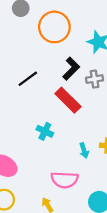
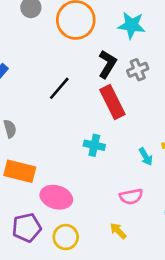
red rectangle: (68, 100) -> (112, 102), turned 32
pink semicircle: (65, 180) -> (131, 197), size x0.7

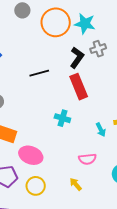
cyan star: (132, 25) -> (85, 24), moved
gray cross: (138, 70) -> (98, 49), moved
black line: (59, 88) -> (39, 73), turned 30

